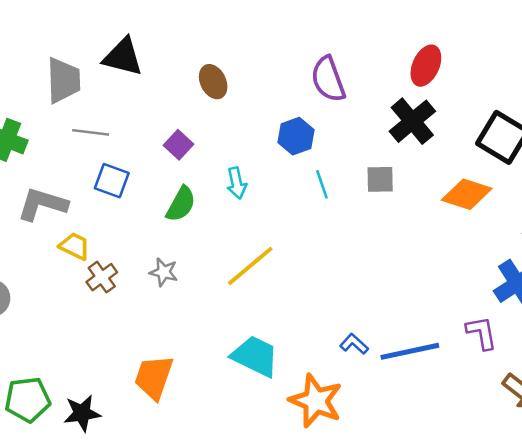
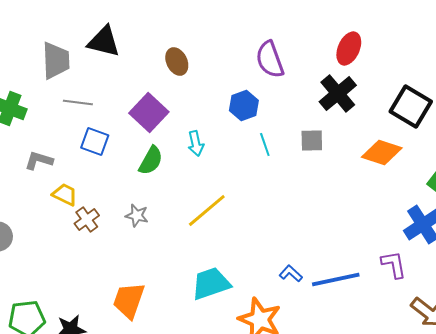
purple square: (178, 145) -> (149, 112), size x1.6
gray L-shape: (42, 204) -> (39, 160), size x0.7
cyan trapezoid: (255, 356) -> (211, 284), turned -45

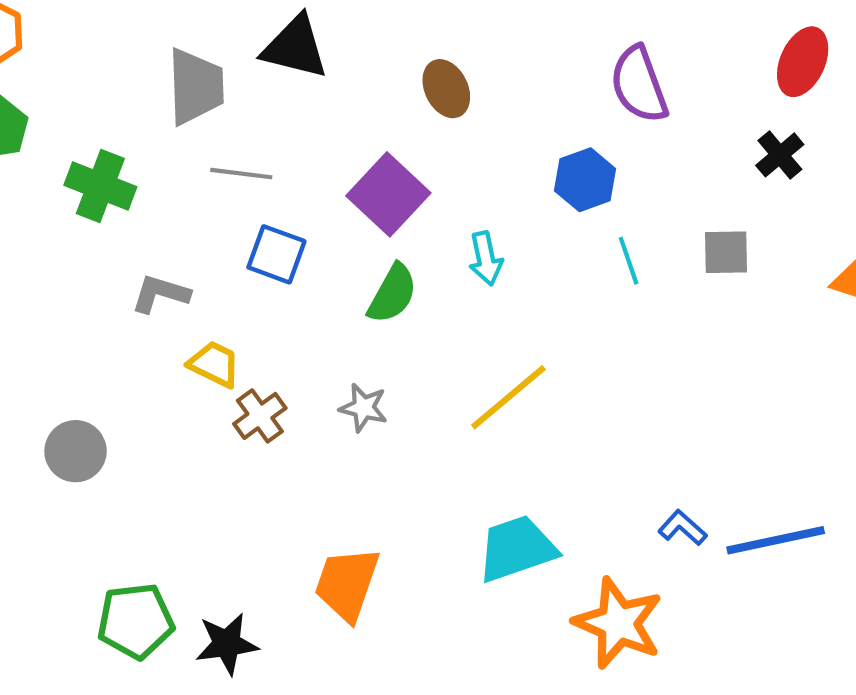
black cross: (338, 94) -> (780, 155), size x0.6

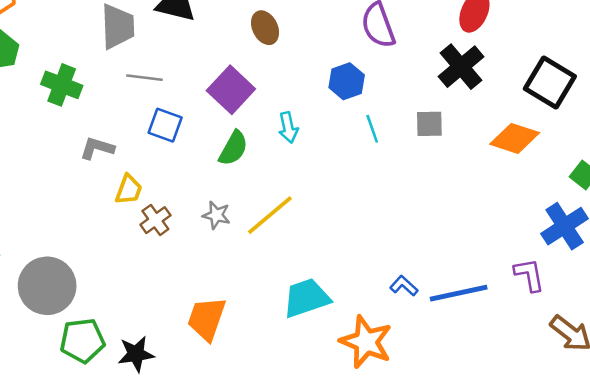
black cross: (780, 155) -> (461, 67), size x1.6
yellow trapezoid: (214, 364) -> (129, 190), turned 84
yellow line: (508, 397) -> (270, 215), moved
gray circle: (76, 451) -> (47, 286), moved, size x1.6

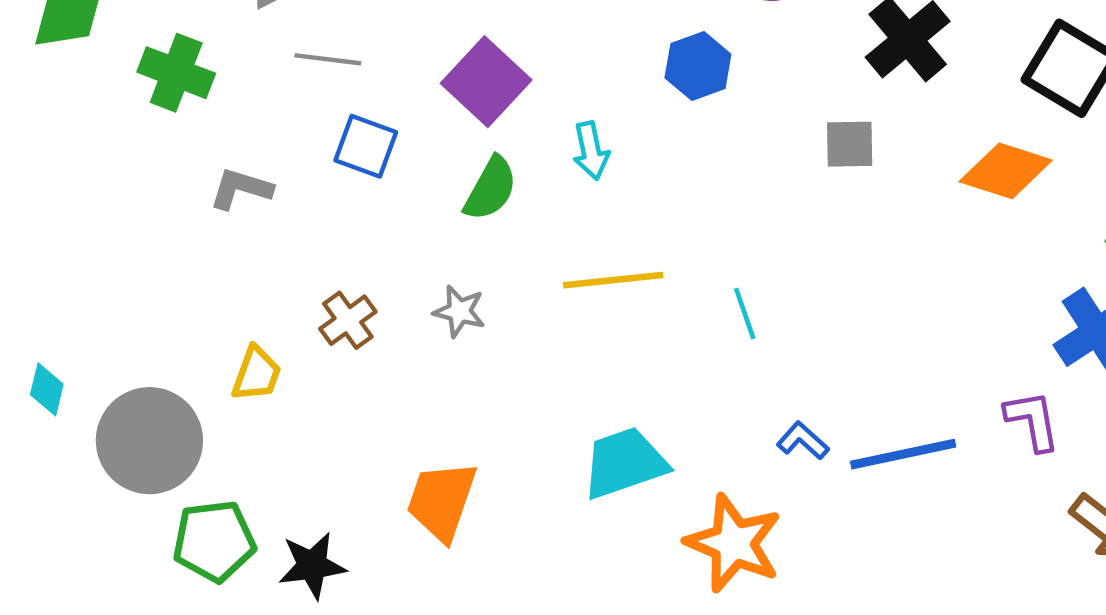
cyan line: (372, 129) -> (745, 314), moved
yellow trapezoid: (129, 190) -> (256, 374), moved
yellow line: (270, 215) -> (613, 280), moved, turned 34

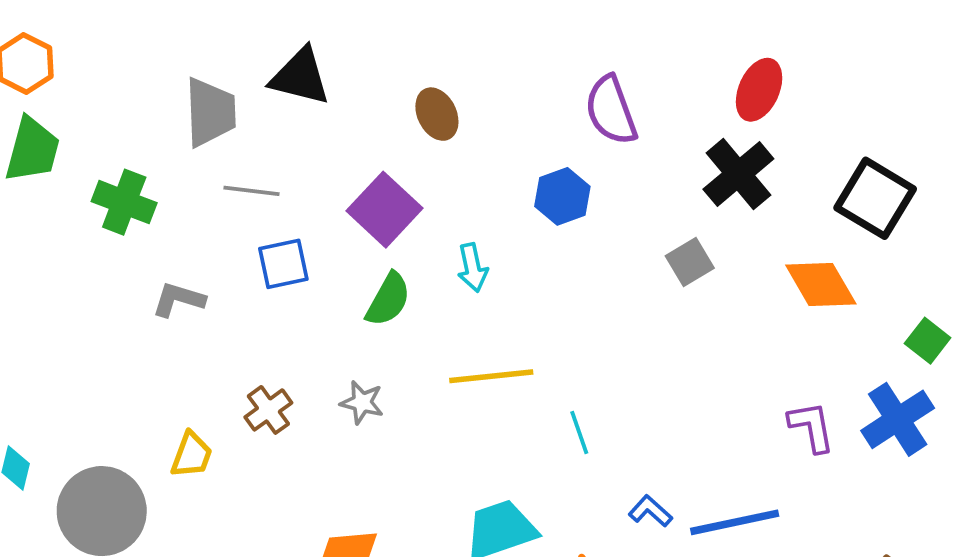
gray square: (850, 144) -> (690, 262), turned -30
blue square: (366, 146) -> (283, 264), turned -32
orange diamond: (1006, 171) -> (821, 284), turned 42
cyan line: (745, 314) -> (579, 432), moved
purple L-shape: (1032, 421) -> (811, 427), moved

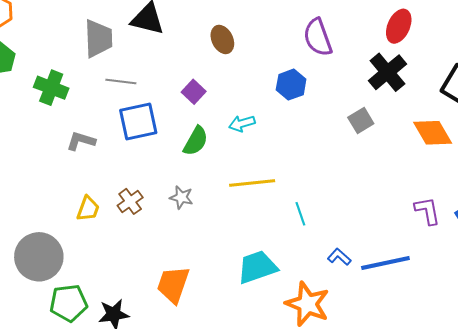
purple square: (384, 210) -> (194, 92), size x0.6
blue square: (283, 264) -> (138, 121), size x1.4
cyan arrow: (472, 268) -> (242, 124), turned 85
yellow trapezoid: (192, 455) -> (88, 209), moved

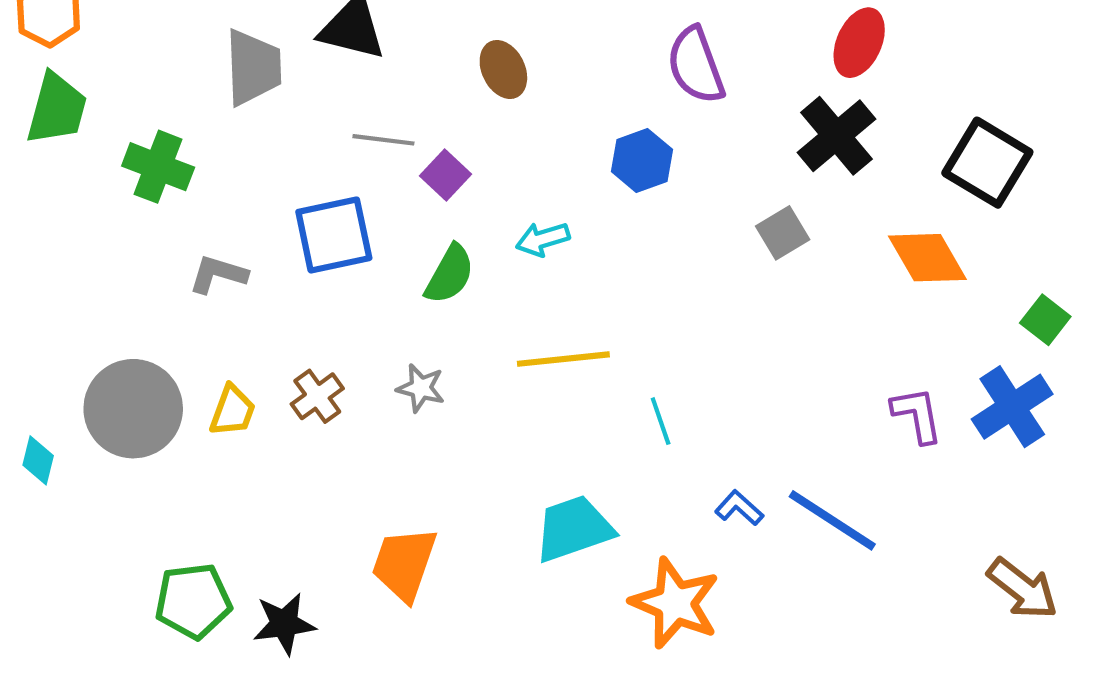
gray line: (121, 82) -> (383, 140), moved
gray circle: (39, 257) -> (133, 409), moved
blue line: (385, 263) -> (832, 520), turned 45

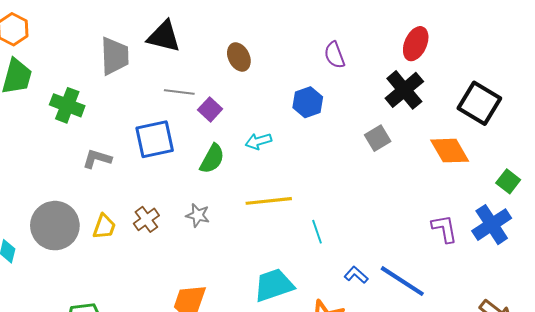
purple semicircle: (696, 65) -> (334, 55), size x0.7

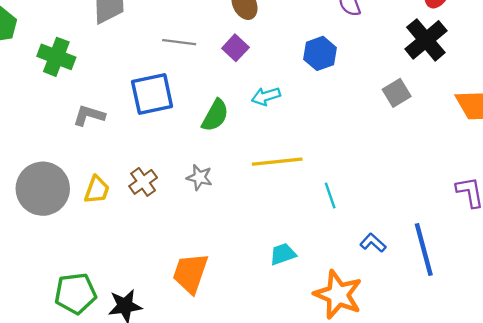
purple square: (210, 109) -> (235, 48), moved
blue line: (402, 281) -> (424, 250), turned 42
cyan trapezoid: (274, 285) -> (283, 254), size x0.6

